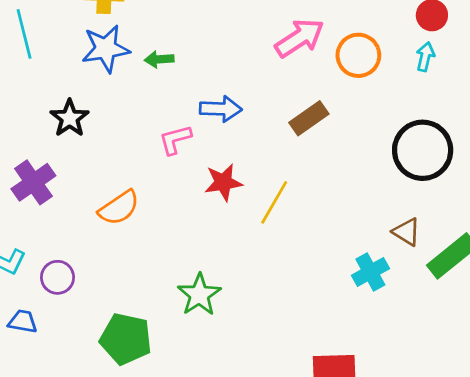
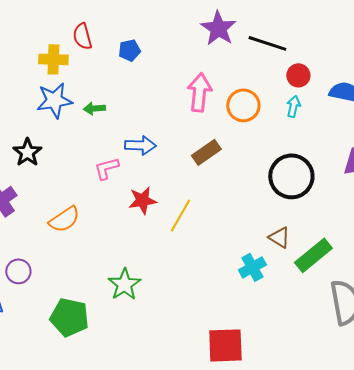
pink arrow: (300, 38) -> (199, 92), turned -51

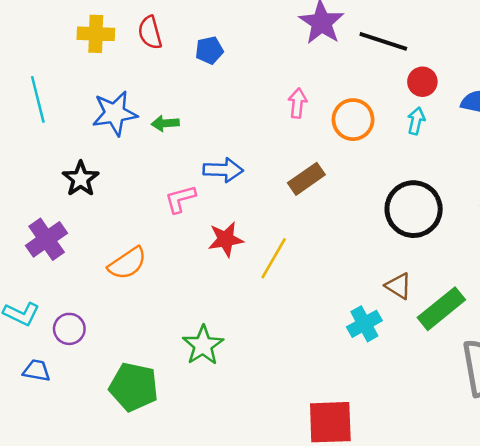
yellow cross: (53, 59) -> (96, 34), moved
pink arrow: (199, 92) -> (298, 103), size x0.6

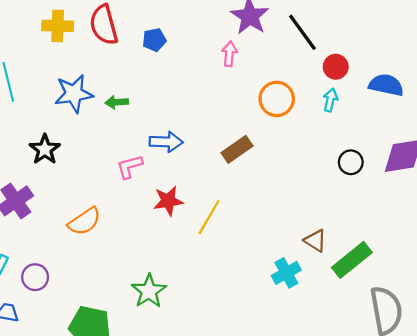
red semicircle: (150, 33) -> (104, 25), size x1.4
black line: (383, 41) -> (302, 32), turned 36
pink arrow: (298, 103) -> (229, 54), moved
black circle: (414, 209) -> (351, 162), moved, size x0.5

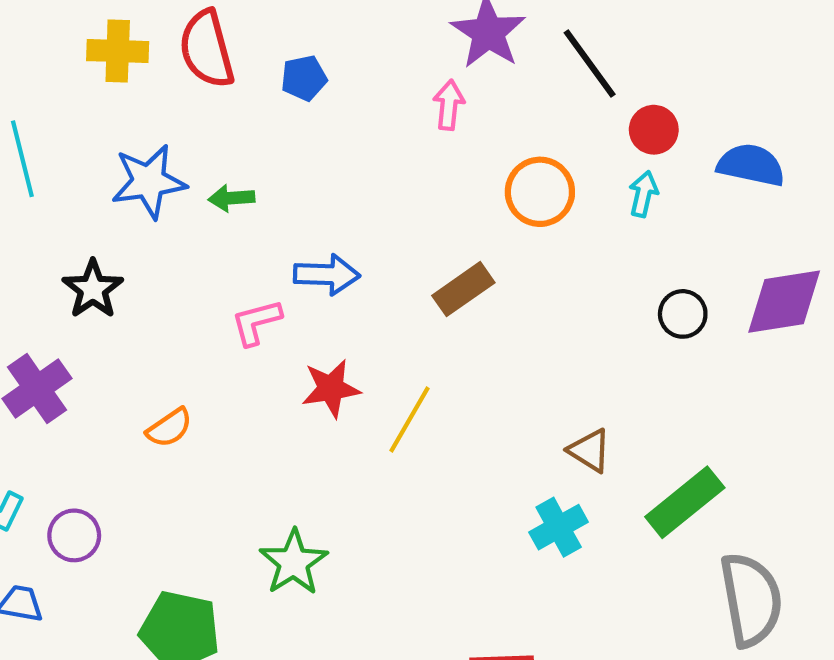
orange semicircle: (84, 221) -> (169, 428), size x0.7
brown triangle: (315, 241) -> (590, 451), moved

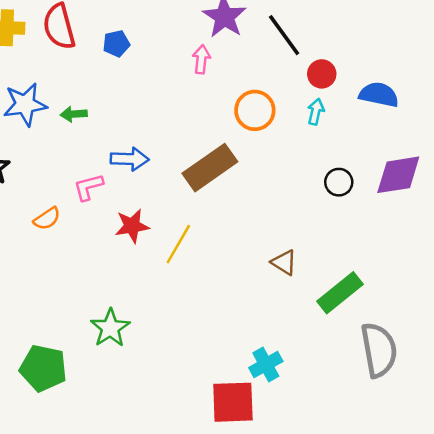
brown rectangle: (463, 289) -> (210, 168), size x1.5
orange semicircle: (169, 428) -> (47, 219), moved
cyan cross: (559, 527) -> (266, 365), moved

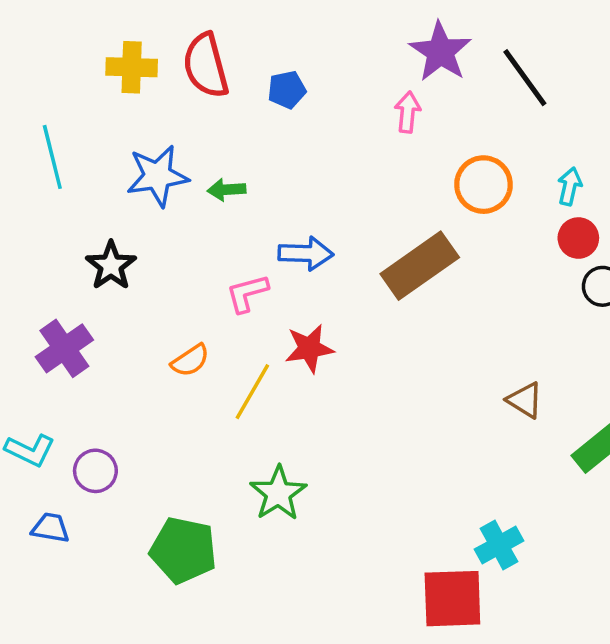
red circle: (322, 74) -> (578, 238), moved
orange semicircle: (47, 219) -> (190, 360), moved
yellow line: (178, 244) -> (252, 392), moved

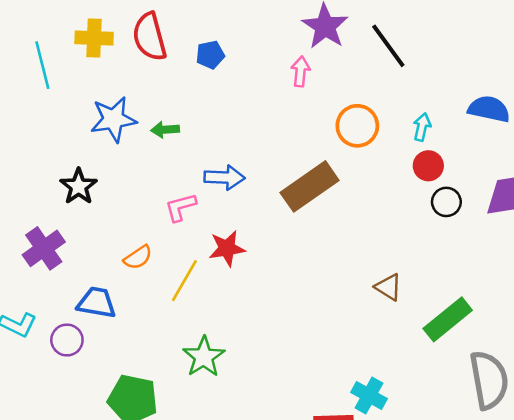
cyan line: (52, 157) -> (42, 65), moved
blue trapezoid: (51, 528) -> (97, 303), moved, size x1.4
cyan cross: (499, 545) -> (369, 396), turned -32

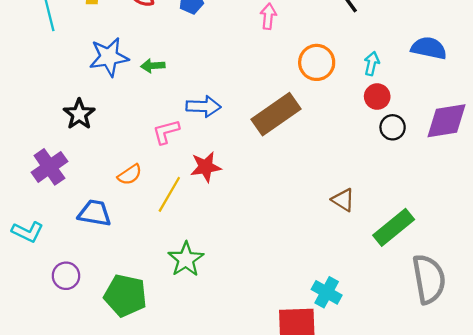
purple circle: (67, 340) -> (66, 276), moved

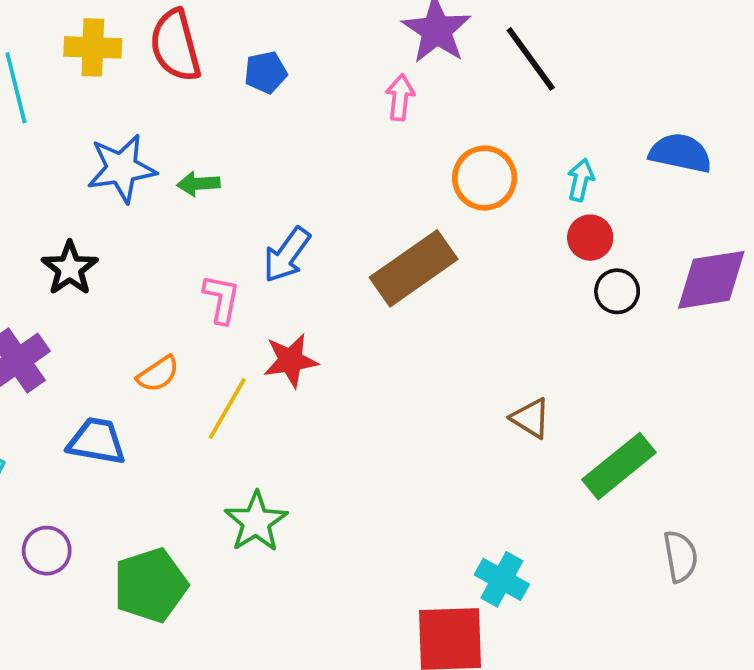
blue arrow: (203, 106) -> (287, 255), turned 124
pink L-shape: (166, 132) -> (221, 299), turned 116
gray semicircle: (429, 279) -> (680, 556), size x0.6
green pentagon: (125, 296) -> (150, 585), turned -30

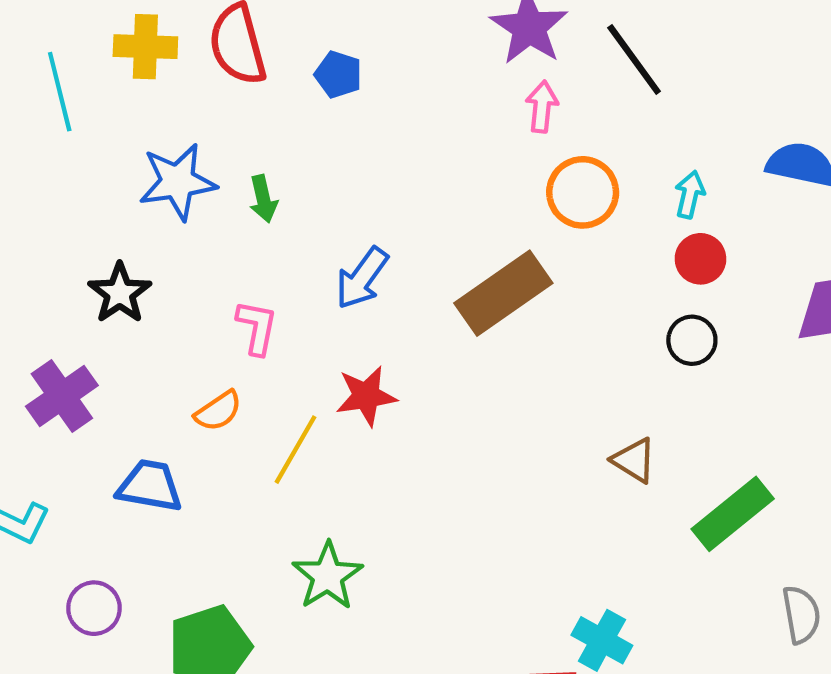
blue pentagon: (266, 72) -> (338, 75), turned 30
pink arrow: (400, 97) -> (542, 107), moved
green arrow: (198, 184) -> (263, 199), turned -99
black circle: (617, 291) -> (692, 340), moved
pink L-shape: (221, 299) -> (257, 327), moved

